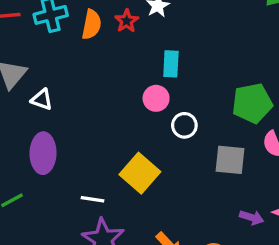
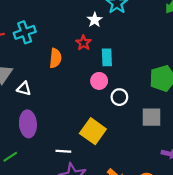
red star: (127, 21) -> (83, 43), moved
orange semicircle: (92, 24) -> (55, 58), moved

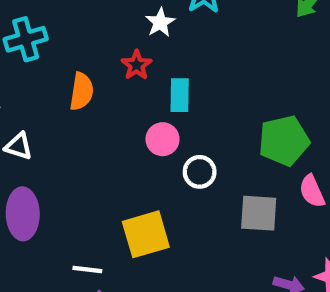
yellow square: (93, 131) -> (146, 234), turned 35

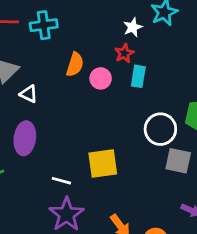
red star: (137, 65) -> (124, 53), moved
pink circle: (163, 139) -> (101, 78), moved
white circle: (200, 172) -> (160, 129), moved, size x1.5

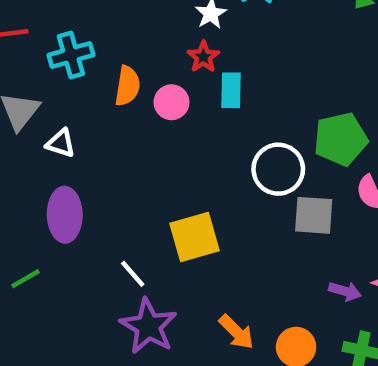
cyan cross: (44, 25) -> (71, 55), moved
white line: (61, 181) -> (133, 274), turned 42

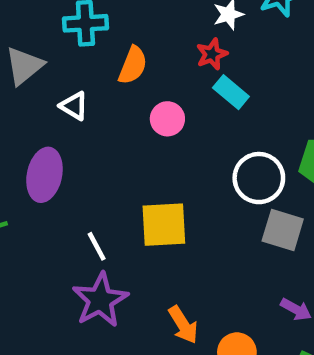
cyan rectangle: (231, 90) -> (231, 92), turned -64
pink circle: (171, 102) -> (167, 119), moved
white triangle: (61, 143) -> (74, 106), moved

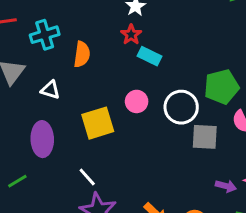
pink circle: (167, 119) -> (137, 101), moved
yellow square: (164, 225) -> (98, 123), moved

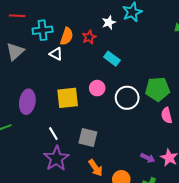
red star: (131, 35) -> (89, 37), moved
orange semicircle: (82, 54) -> (67, 36), moved
white triangle: (50, 90) -> (56, 54), moved
gray square: (205, 137) -> (88, 138), moved

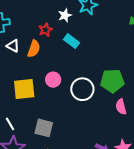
orange semicircle: (67, 36) -> (34, 49), moved
cyan rectangle: (112, 59) -> (72, 41), moved

